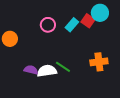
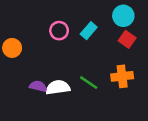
red square: (88, 21) -> (127, 39), moved
green line: (63, 67) -> (89, 83), moved

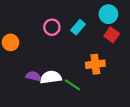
orange cross: (122, 76) -> (95, 64), moved
green line: (89, 83) -> (73, 85), moved

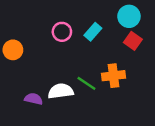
purple semicircle: (33, 76) -> (34, 99), moved
green line: (73, 85) -> (86, 83), moved

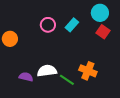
orange cross: (114, 76) -> (88, 71), moved, turned 30
green line: (86, 83) -> (67, 80), moved

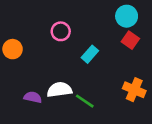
cyan rectangle: (72, 25) -> (90, 54), moved
orange cross: (88, 71) -> (134, 90), moved

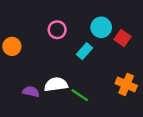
cyan circle: (127, 16) -> (101, 27), moved

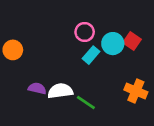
cyan circle: (101, 27) -> (113, 44), moved
pink circle: (57, 30) -> (85, 32), moved
purple semicircle: (31, 92) -> (37, 88), moved

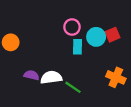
red square: (132, 41) -> (113, 35), turned 32
cyan rectangle: (91, 55) -> (77, 47), turned -40

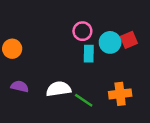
purple semicircle: (31, 75) -> (20, 86), moved
orange cross: (116, 77) -> (120, 94), moved, turned -30

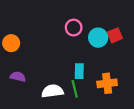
cyan rectangle: (89, 54) -> (79, 71), moved
white semicircle: (59, 89) -> (52, 91), moved
green line: (84, 100) -> (75, 89), turned 42

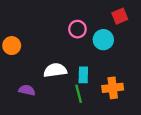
red square: (115, 35) -> (120, 16), moved
purple semicircle: (18, 77) -> (27, 90), moved
white semicircle: (52, 91) -> (55, 70), moved

